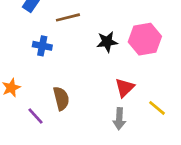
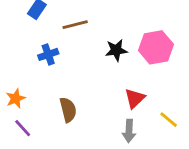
blue cross: (42, 46) -> (48, 54), turned -30
purple line: (36, 116) -> (23, 128), moved

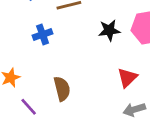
purple line: (23, 128) -> (29, 107), moved
gray arrow: (129, 131) -> (134, 110), moved, turned 70

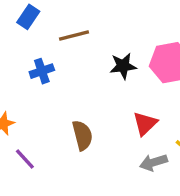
brown semicircle: (62, 89) -> (82, 135), moved

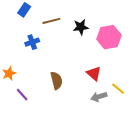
black star: (123, 66) -> (81, 27), moved
red triangle: (145, 124) -> (94, 73), turned -35

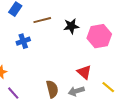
brown semicircle: (56, 81) -> (52, 89), moved
gray arrow: (99, 97) -> (76, 91), moved

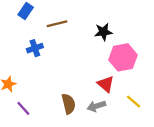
black star: (71, 26) -> (103, 32), moved
pink hexagon: (99, 36) -> (123, 57), moved

